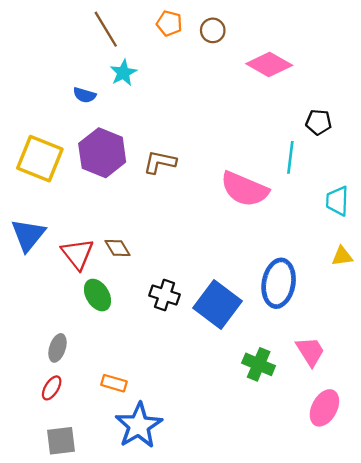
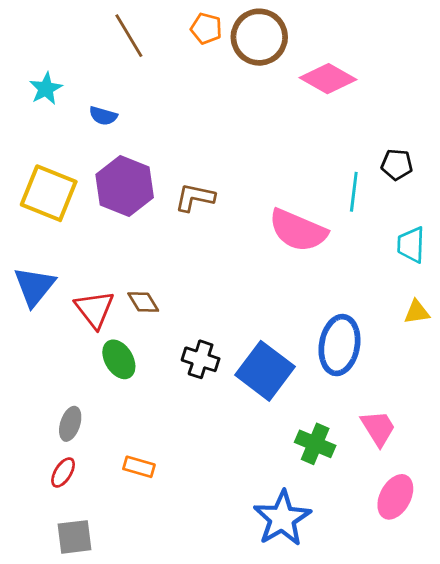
brown circle: (213, 30) -> (259, 37), size x1.8
cyan star: (123, 73) -> (46, 89), moved
black pentagon: (319, 122) -> (397, 165), moved
blue star: (139, 426) -> (282, 518), moved

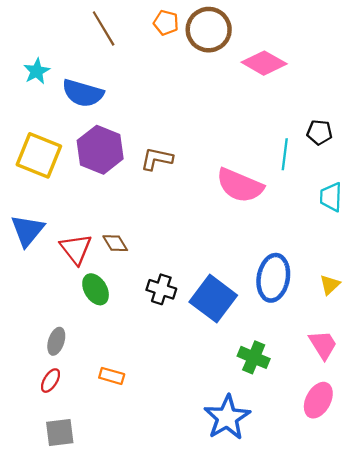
blue semicircle: (103, 116) -> (83, 93), size x1.8
yellow triangle: (417, 312) -> (330, 285), moved, turned -35
pink trapezoid: (378, 428) -> (323, 345), moved

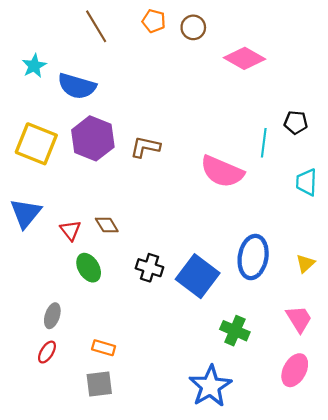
brown circle: (209, 30) -> (193, 27), size x0.6
red triangle: (76, 249) -> (70, 230), size x0.7
gray square: (60, 432) -> (99, 384), moved

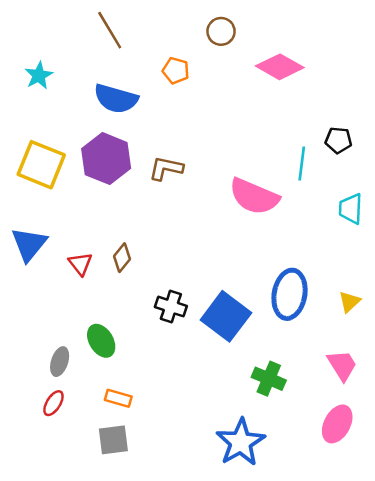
orange pentagon: (154, 21) -> (176, 71), moved
blue semicircle: (77, 86) -> (116, 99), moved
brown diamond: (107, 225) -> (122, 258), turned 70
green ellipse: (89, 268) -> (101, 341), moved

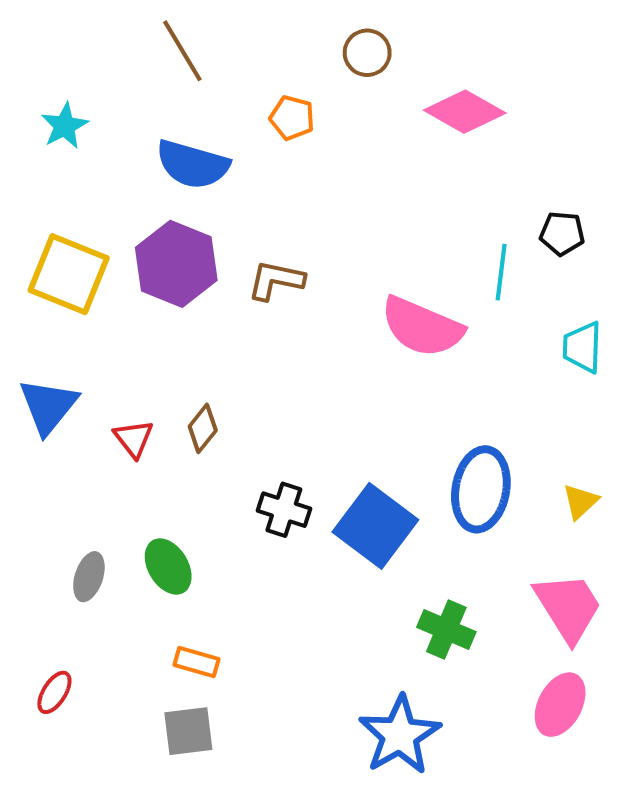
gray ellipse: (60, 362) -> (89, 577), moved
pink trapezoid: (342, 365) -> (568, 607), size x1.4
red ellipse: (53, 403) -> (54, 692), moved

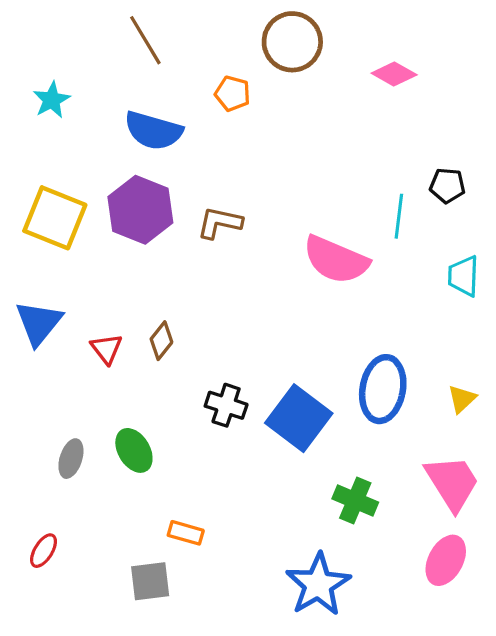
brown circle: (367, 53) -> (292, 42), size x1.6
pink diamond: (465, 112) -> (394, 74), moved, size x0.7
orange rectangle: (197, 662) -> (186, 533), moved

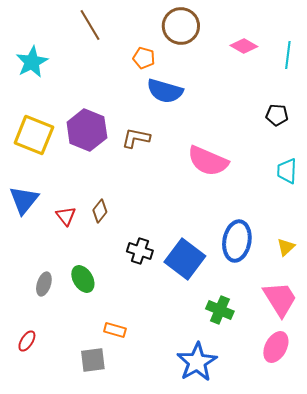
cyan star: (52, 100) -> (32, 62), size x1.4
blue semicircle: (153, 131) -> (165, 91), moved
cyan line: (399, 216) -> (288, 55), moved

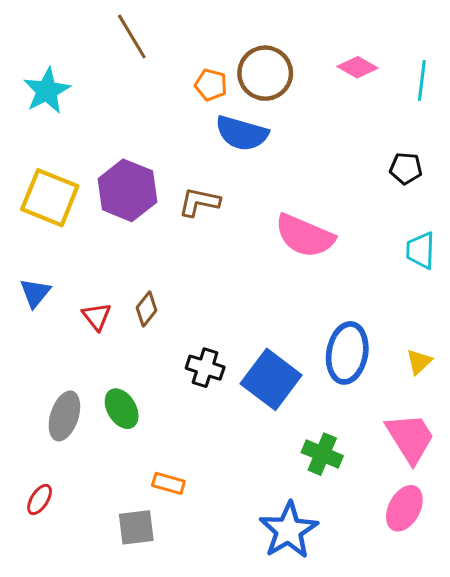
brown circle: (181, 26) -> (265, 73), moved
blue triangle: (24, 200) -> (35, 293), size x0.7
gray ellipse: (44, 284) -> (64, 416), size x1.4

